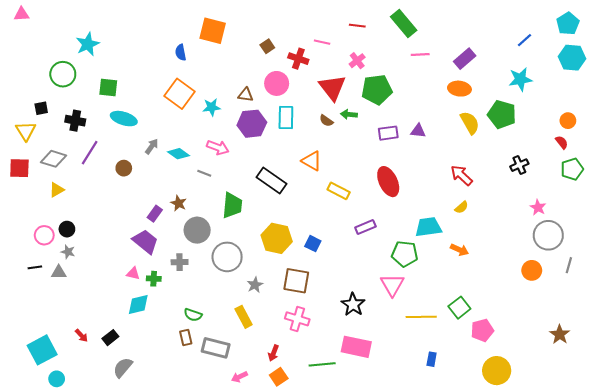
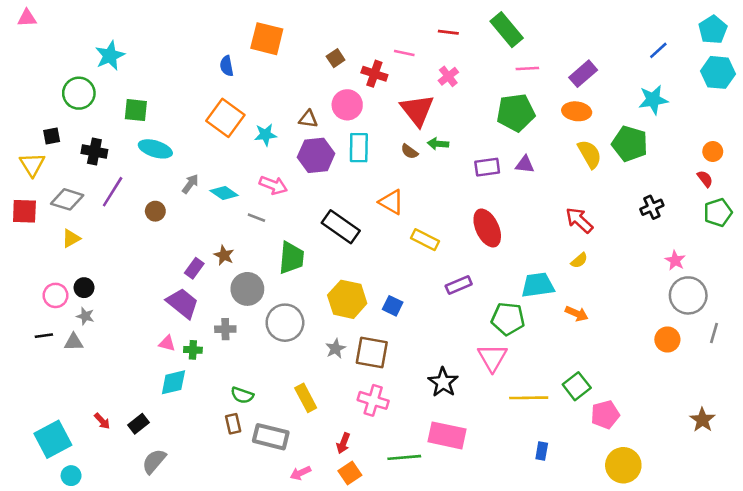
green pentagon: (377, 90) -> (516, 113), moved
gray star: (255, 285) -> (336, 349), moved

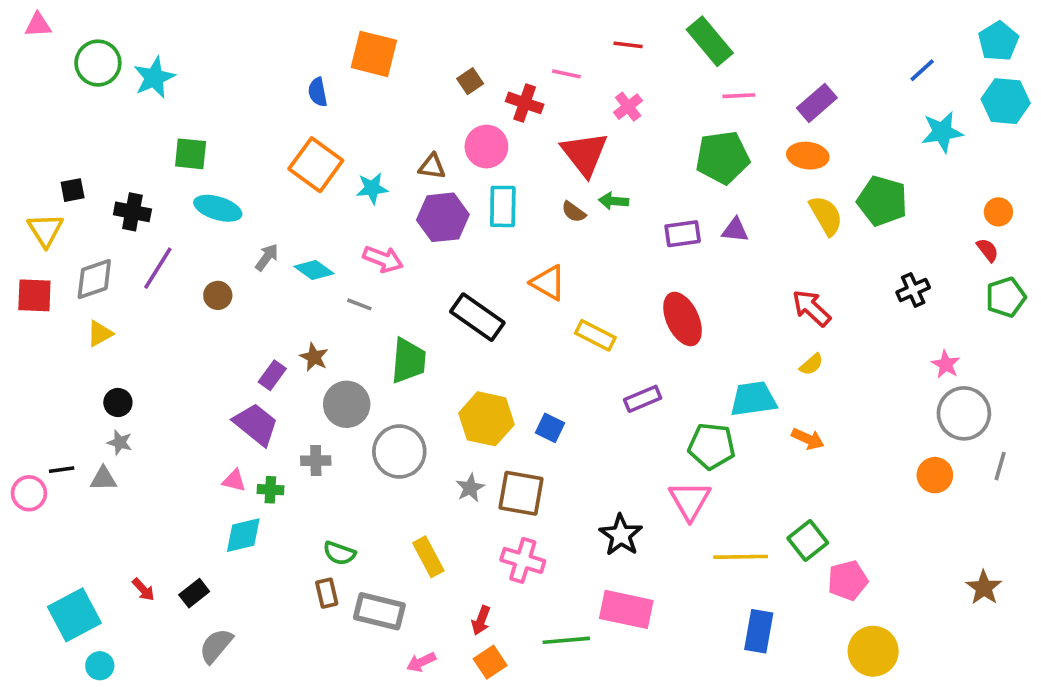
green circle: (79, 93) -> (98, 63), moved
cyan star: (653, 100) -> (942, 132), moved
gray diamond: (67, 199) -> (94, 279), turned -36
pink circle: (56, 295) -> (29, 493), moved
blue rectangle: (542, 451) -> (759, 631), size x1.6

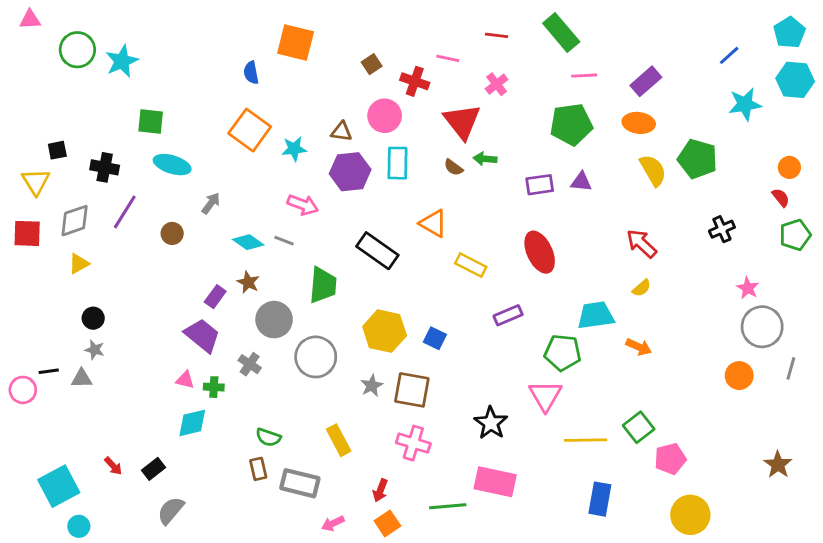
cyan diamond: (314, 270) -> (248, 242), moved
gray cross: (316, 461) -> (250, 364), turned 35

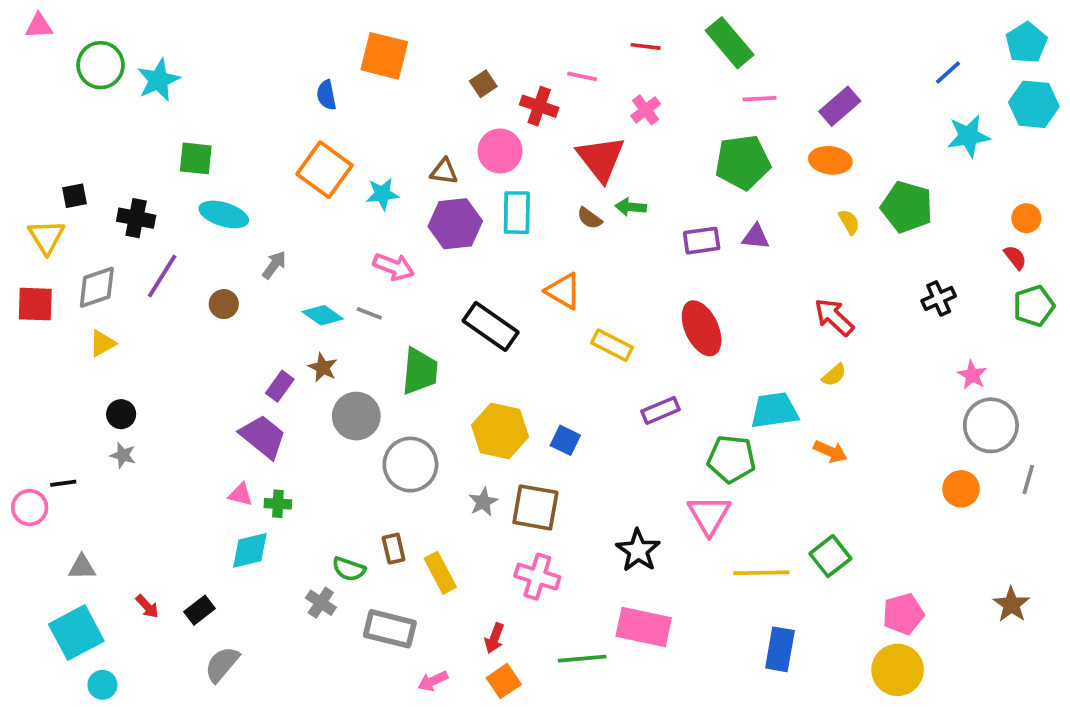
yellow semicircle: (653, 170) -> (849, 222), size x0.6
gray cross: (250, 364) -> (321, 603), moved
gray triangle: (82, 378) -> (82, 567), moved
pink pentagon: (670, 459) -> (903, 614), moved
brown rectangle: (258, 469) -> (394, 549), moved

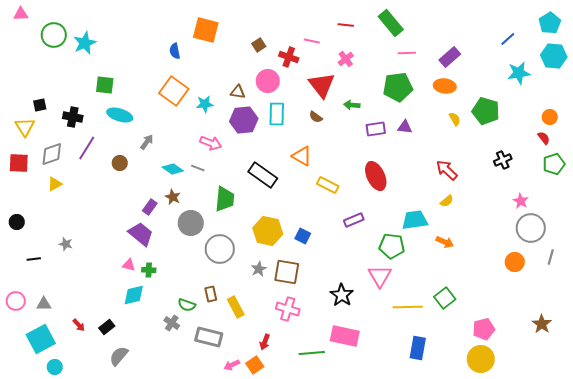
green arrow: (631, 207) -> (352, 105), moved
black circle: (121, 414) -> (17, 222), moved
pink circle: (30, 507) -> (16, 301), moved
orange square: (504, 681) -> (255, 365), moved

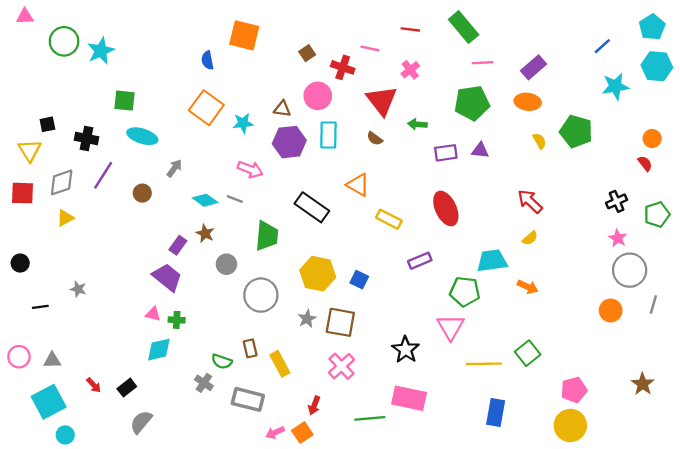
black cross: (503, 160) -> (617, 201), moved
green pentagon: (554, 164) -> (657, 214), moved
gray circle: (191, 223) -> (226, 264), size x0.7
pink cross: (288, 309) -> (341, 366), turned 30

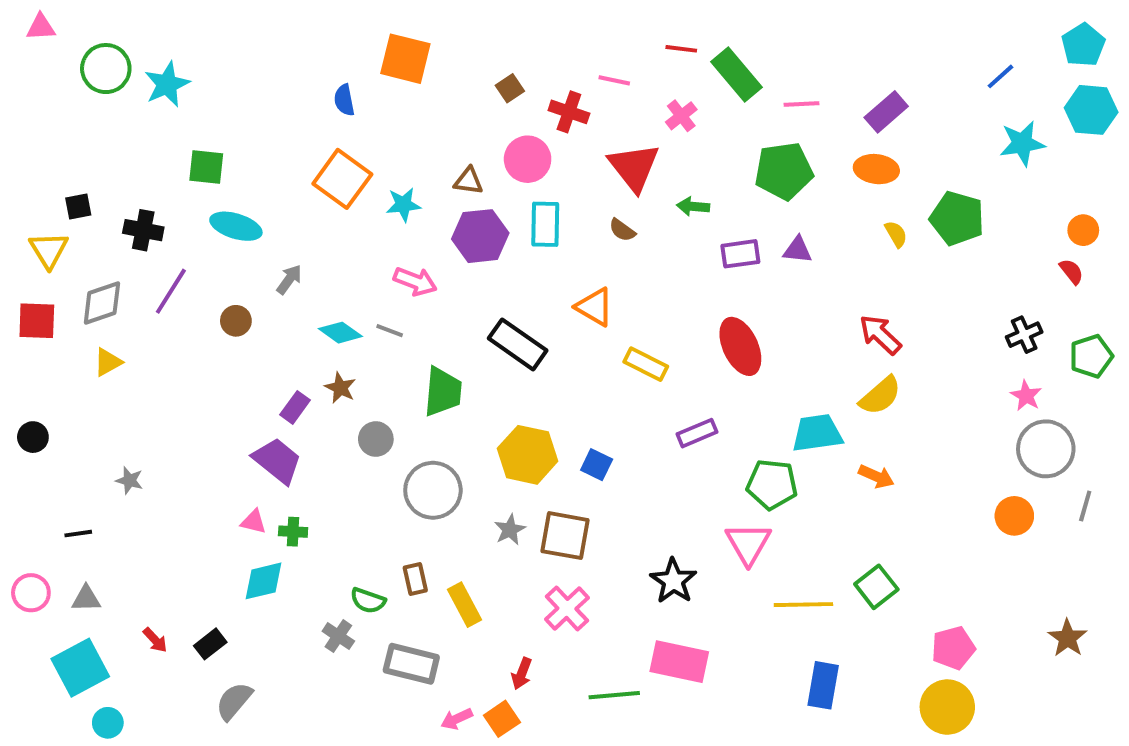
green rectangle: (464, 27) -> (736, 74), moved
yellow semicircle: (530, 238) -> (880, 396), size x1.6
black line: (40, 307) -> (78, 534), moved

